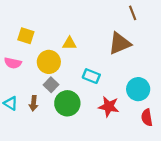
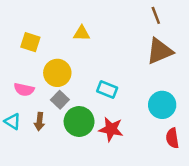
yellow triangle: (70, 43) -> (82, 33), moved
brown triangle: (120, 43) -> (160, 51), moved
pink semicircle: (13, 63) -> (24, 90), moved
red star: (109, 107) -> (111, 129), moved

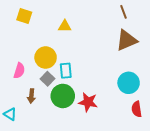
yellow square: (30, 42) -> (24, 16), moved
pink semicircle: (24, 90) -> (19, 71), turned -84
cyan rectangle: (107, 90) -> (66, 71), moved, turned 63
cyan triangle: (13, 121) -> (10, 114), moved

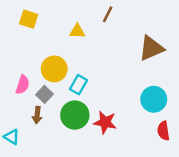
brown line: (123, 12) -> (108, 14), moved, turned 48
cyan rectangle: (66, 71) -> (78, 85), turned 35
gray square: (48, 79) -> (44, 94), moved

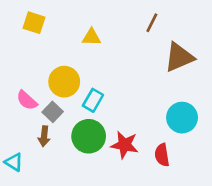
brown line: (108, 14) -> (152, 23), moved
pink semicircle: (23, 85) -> (27, 100), turned 114
red semicircle: (163, 131) -> (162, 155), moved

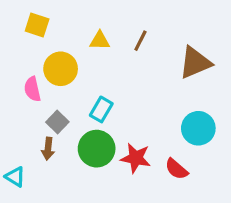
brown line: (152, 23) -> (140, 41), moved
yellow circle: (64, 82) -> (61, 69), moved
pink semicircle: (27, 100) -> (32, 89), moved, turned 35
red semicircle: (162, 155) -> (176, 169), turned -40

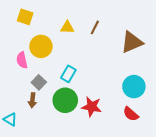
red semicircle: (176, 169) -> (131, 114), moved

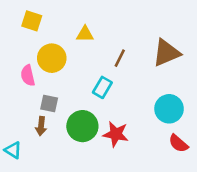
brown line: (95, 27) -> (120, 58), moved
cyan rectangle: (68, 74) -> (102, 87), moved
gray square: (39, 82) -> (49, 103), turned -32
red semicircle: (131, 114) -> (178, 143), moved

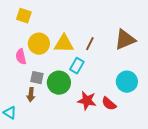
yellow triangle: (85, 34) -> (64, 44), moved, size x1.5
green circle: (82, 126) -> (59, 83), moved
red semicircle: (178, 143) -> (109, 104), moved

